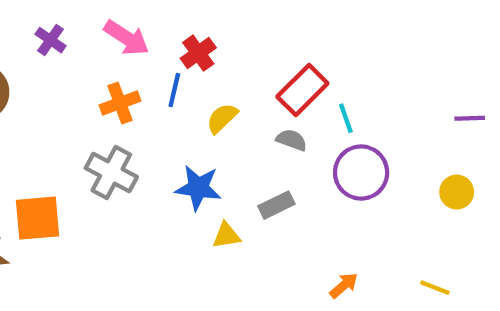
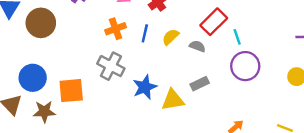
blue line: (174, 90) -> (145, 33), moved
gray semicircle: (292, 140) -> (197, 46), moved
blue star: (198, 188) -> (145, 87), moved, turned -30
yellow triangle: (226, 235) -> (173, 100), size x1.5

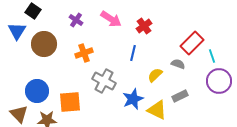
orange cross: (116, 29) -> (84, 53), moved
yellow semicircle: (170, 37) -> (155, 75), moved
yellow triangle: (173, 100) -> (157, 110), turned 35

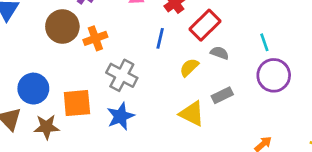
red rectangle: (192, 43) -> (205, 25), moved
brown circle: (44, 44) -> (62, 26), moved
blue star: (133, 99) -> (121, 116), moved

